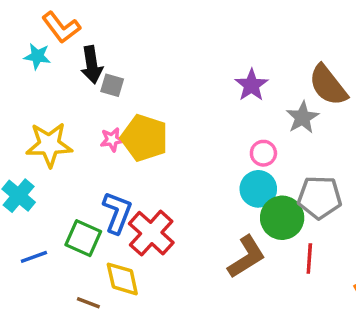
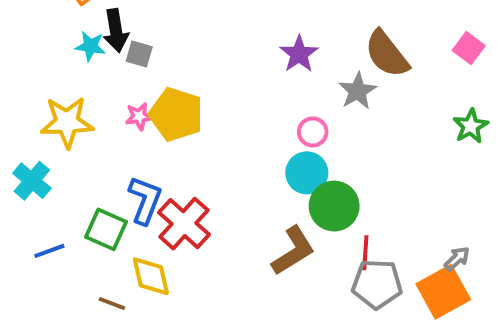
cyan star: (37, 56) -> (90, 46), moved
gray pentagon: (319, 197) -> (377, 284), moved

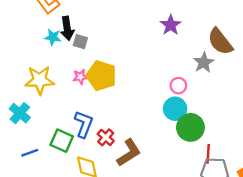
purple star: (299, 54) -> (171, 25), moved
red cross: (184, 224) -> (106, 137), size x0.6
brown L-shape: (293, 251) -> (129, 153), moved

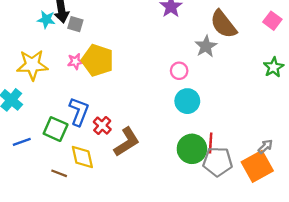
cyan circle: (175, 109) -> (187, 101), moved
green circle: (190, 127) -> (192, 149), moved

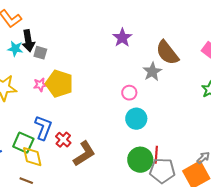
yellow diamond: (82, 157) -> (32, 157), moved

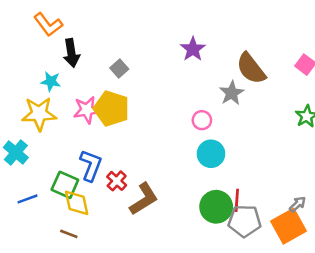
cyan star: (15, 49) -> (51, 81), moved
gray square: (40, 53) -> (119, 68), moved, turned 32
pink star: (40, 85) -> (87, 110), size x1.5

